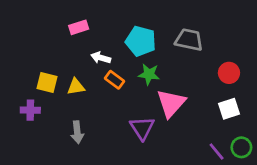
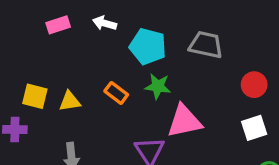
pink rectangle: (79, 27) -> (58, 25), moved
white arrow: (101, 58) -> (105, 23), moved
pink triangle: (171, 103) -> (184, 121), turned 36

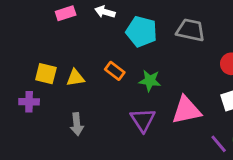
green star: (158, 86) -> (150, 81), moved
pink triangle: (184, 121) -> (186, 110), moved

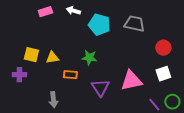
orange rectangle: (115, 71) -> (70, 75), moved, turned -32
green star: (150, 81) -> (89, 58), moved
gray arrow: (77, 124) -> (53, 100), moved

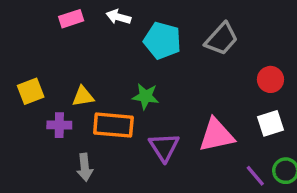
gray trapezoid: (134, 24) -> (222, 39), turned 120
yellow square: (31, 55) -> (31, 91), moved, turned -35
purple cross: (19, 75) -> (59, 125), moved
orange rectangle: (70, 75) -> (113, 125), size x1.6

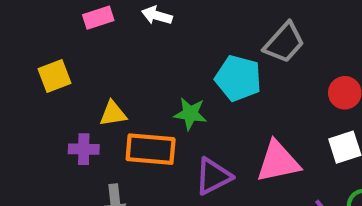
cyan pentagon: (162, 41) -> (238, 78), moved
yellow square: (31, 91) -> (54, 76), moved
purple triangle: (164, 147) -> (213, 176), turned 36

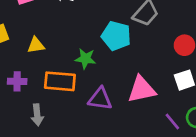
yellow triangle: (113, 114) -> (36, 45), moved
purple triangle: (213, 176) -> (100, 99), turned 35

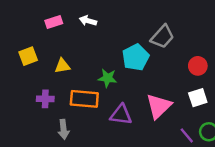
cyan pentagon: (116, 36) -> (136, 57), turned 30
pink triangle: (142, 89) -> (159, 106), turned -32

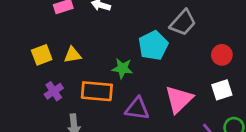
yellow square: (28, 56) -> (42, 55), moved
purple cross: (45, 99) -> (54, 91), turned -35

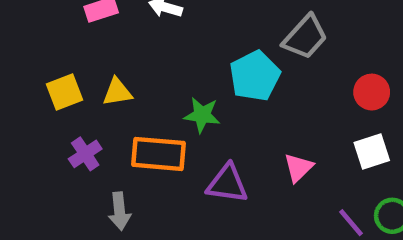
pink triangle: (179, 99) -> (298, 168), size x0.6

